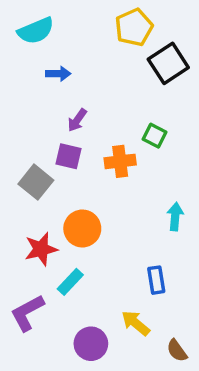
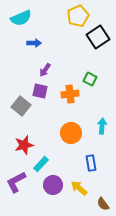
orange circle: (82, 228) -> (71, 133), moved
purple circle: (91, 344) -> (53, 185), moved

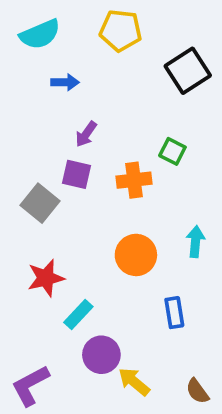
yellow pentagon: (78, 16) -> (121, 30), moved, turned 30
purple L-shape: (16, 182) -> (30, 385), moved
yellow arrow: (79, 188) -> (134, 382), moved

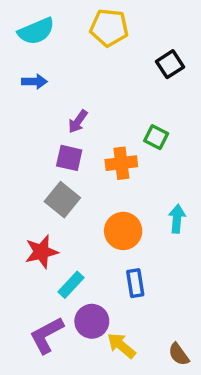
black square: (188, 71) -> (170, 64), size x0.7
blue arrow: (65, 82) -> (34, 82), moved
gray square: (40, 203) -> (62, 200), moved
blue rectangle: (174, 313) -> (135, 283), moved
purple L-shape: (30, 385) -> (47, 335), moved

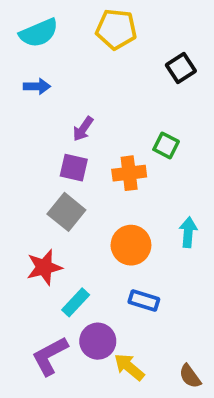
blue rectangle: (135, 283) -> (144, 301), turned -64

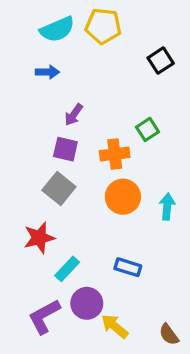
cyan semicircle: (39, 33) -> (57, 29), moved
blue arrow: (37, 86) -> (47, 72), moved
green square: (166, 145) -> (147, 129), turned 30
orange circle: (131, 245) -> (123, 197), moved

